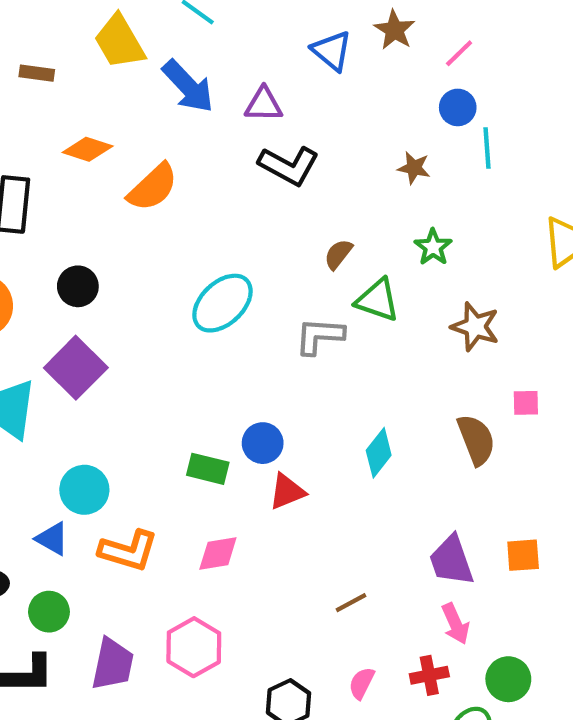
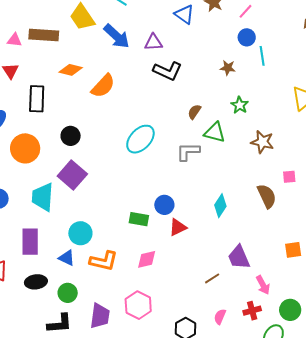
brown rectangle: (37, 73) -> (44, 35), size x1.8
purple trapezoid: (451, 561) -> (239, 257), moved

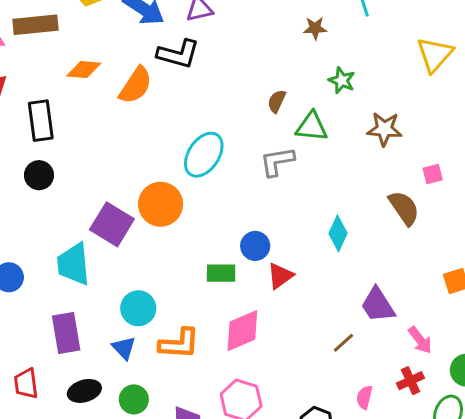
black L-shape: (168, 71) -> (178, 54), moved
black circle: (71, 136) -> (39, 175), moved
orange circle: (25, 148) -> (161, 204), moved
blue triangle: (67, 258) -> (124, 348), turned 30
pink diamond: (147, 259) -> (242, 331), size x1.4

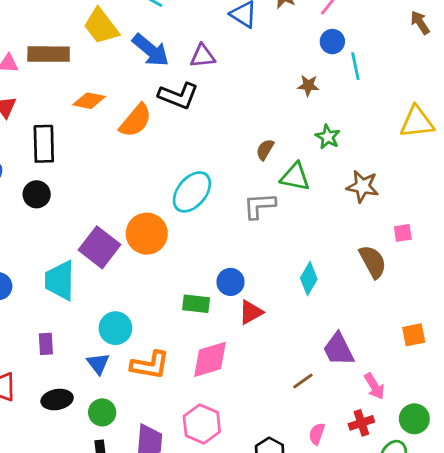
yellow triangle: (435, 54) -> (417, 122), turned 36
purple rectangle: (66, 333) -> (46, 344), size x0.6

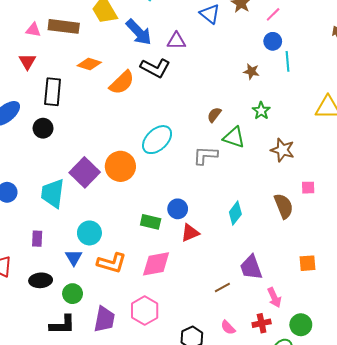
pink semicircle: (317, 434) -> (228, 327), turned -70

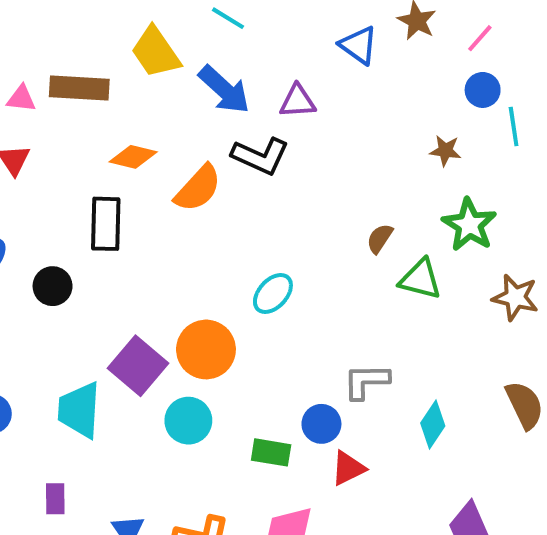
black rectangle: (53, 92) -> (106, 224), moved
green star: (261, 111) -> (469, 225), size x1.5
cyan ellipse: (157, 140) -> (273, 294), size x0.7
gray L-shape: (205, 155) -> (366, 381), moved
cyan circle: (89, 233) -> (188, 421), moved

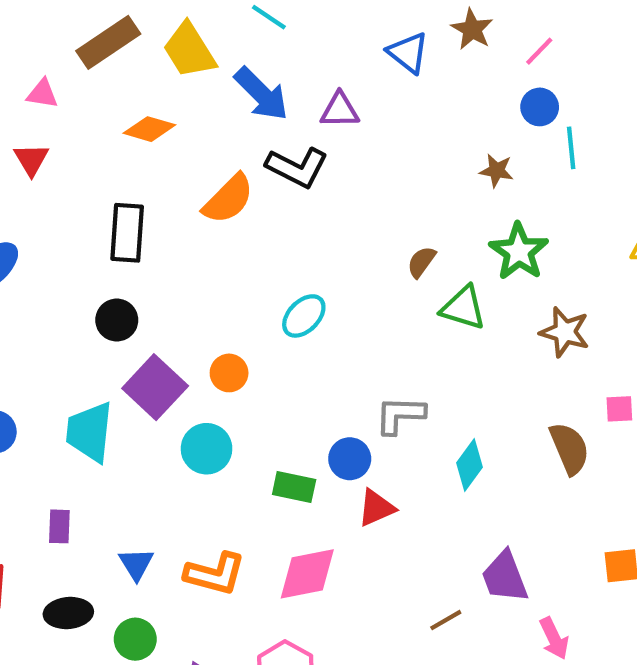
brown rectangle: (79, 88) -> (108, 42), moved, turned -40
orange diamond: (133, 157) -> (149, 129), moved
black circle: (53, 286) -> (117, 320), moved
orange circle: (206, 349) -> (229, 373), size x0.6

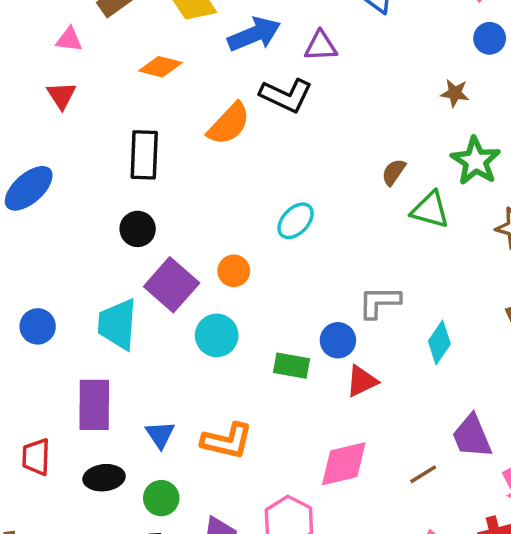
blue arrow: (261, 94) -> (254, 34), turned -66
purple rectangle: (59, 526) -> (94, 405), size x1.8
pink diamond: (307, 574) -> (344, 464), moved

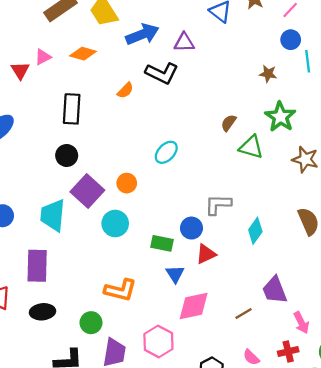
pink triangle: (69, 40) -> (43, 57), moved, turned -36
orange semicircle: (229, 124) -> (125, 90), size x0.6
blue triangle: (160, 435) -> (175, 274), moved
green circle: (161, 498) -> (91, 323), moved

